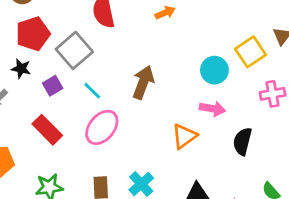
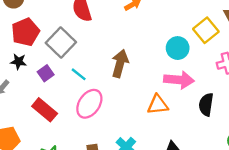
pink arrow: (212, 109) -> (179, 80), size x1.4
orange triangle: (184, 136) -> (158, 105), turned 35

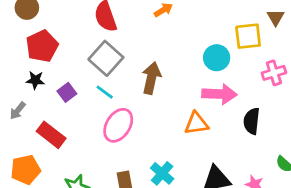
yellow square: (206, 30) -> (248, 36), turned 35
gray square: (61, 43) -> (106, 58), moved
red rectangle: (45, 110) -> (51, 135), moved

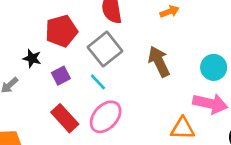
red pentagon: (42, 46) -> (61, 31), moved
brown arrow: (151, 78) -> (159, 62), moved, turned -48
red rectangle: (51, 135) -> (65, 118), moved

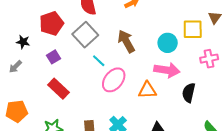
black star: (32, 58) -> (23, 42), moved
cyan line: (98, 82) -> (99, 61), moved
pink ellipse: (106, 117) -> (114, 80), moved

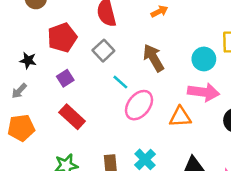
gray square: (85, 35) -> (103, 51), size x0.7
orange pentagon: (17, 111) -> (21, 128), moved

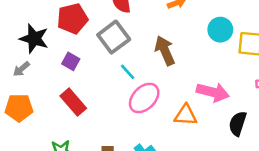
gray square: (103, 51) -> (114, 37), size x1.4
cyan circle: (204, 59) -> (220, 30), moved
black star: (28, 61) -> (34, 39), size x1.6
purple square: (65, 78) -> (71, 61), turned -35

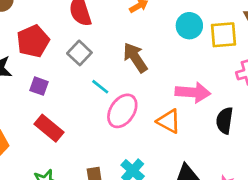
gray square: (114, 37) -> (79, 53), size x0.7
orange triangle: (186, 115) -> (169, 121), turned 35

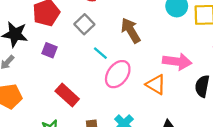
red rectangle: (49, 128) -> (67, 95), moved

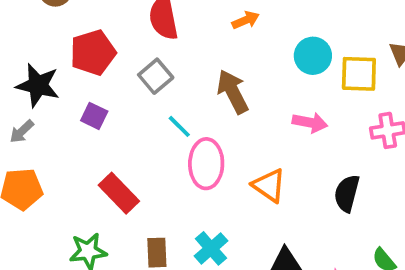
pink arrow: (177, 61) -> (310, 123), moved, size x0.7
pink ellipse: (118, 74) -> (206, 164), turned -40

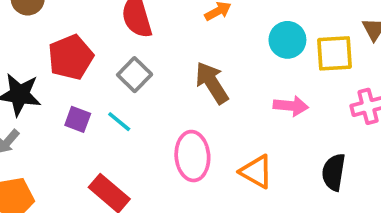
cyan line: (179, 126) -> (119, 122), moved

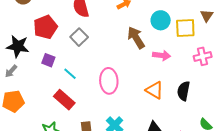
brown arrow: (212, 83) -> (136, 38), moved
cyan line: (119, 122) -> (70, 74), moved
orange triangle: (256, 172) -> (155, 90), moved

